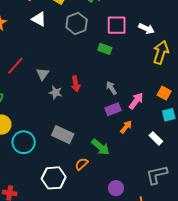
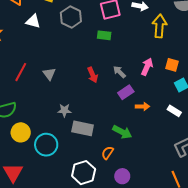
red arrow: (76, 84) -> (93, 75), moved
gray star: (56, 93) -> (64, 110), moved
pink arrow: (136, 101) -> (147, 67), moved
orange arrow: (126, 127) -> (142, 106), turned 64
purple circle: (116, 188) -> (122, 176), moved

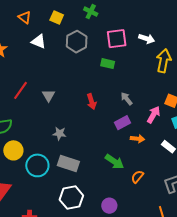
pink arrow: (147, 67) -> (154, 115), moved
gray arrow: (119, 72) -> (127, 99), moved
gray rectangle: (83, 128) -> (68, 164), moved
orange semicircle: (107, 153) -> (137, 177), moved

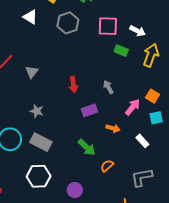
green rectangle: (108, 64) -> (121, 51), moved
purple rectangle: (122, 123) -> (89, 110), moved

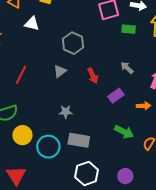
gray hexagon: (68, 23) -> (73, 43), moved
gray triangle: (32, 72) -> (60, 71), moved, turned 32

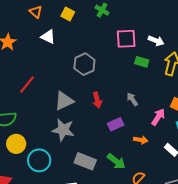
gray triangle: (60, 71) -> (64, 101), moved, size x1.5
gray star: (66, 112) -> (63, 130), size x1.6
gray rectangle: (79, 140) -> (85, 161), moved

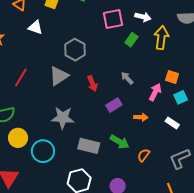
green rectangle: (142, 62) -> (131, 40), turned -64
gray triangle: (64, 101) -> (59, 76), moved

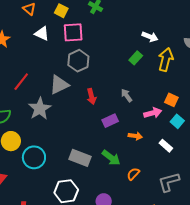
pink square: (113, 19) -> (73, 32), moved
pink arrow: (155, 92) -> (153, 113), turned 42
cyan square: (181, 97) -> (177, 121), turned -32
gray star: (63, 118) -> (40, 109), moved, turned 30

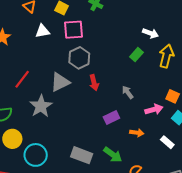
white triangle: (42, 34) -> (42, 31), turned -35
red arrow: (91, 96) -> (94, 83), moved

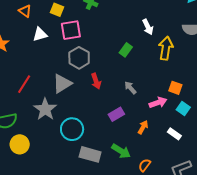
white arrow: (150, 33) -> (148, 27), turned 49
green rectangle: (136, 55) -> (126, 50), moved
orange arrow: (137, 133) -> (143, 127), turned -64
cyan circle: (36, 155) -> (72, 129), moved

